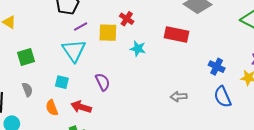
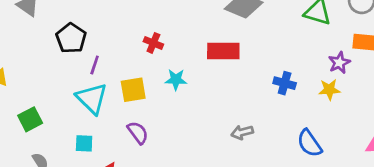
purple line: (81, 26) -> (95, 65), turned -32
yellow square: (108, 33) -> (133, 90), moved
blue semicircle: (223, 97) -> (309, 143), moved

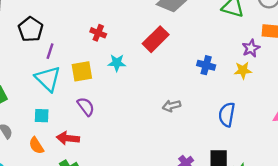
red rectangle: (223, 51) -> (156, 39), turned -45
blue semicircle: (309, 143) -> (227, 115), turned 45

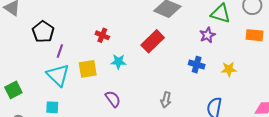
purple star: (251, 48) -> (207, 35), moved
gray arrow: (171, 106) -> (166, 100), turned -63
purple semicircle: (86, 107) -> (113, 99), moved

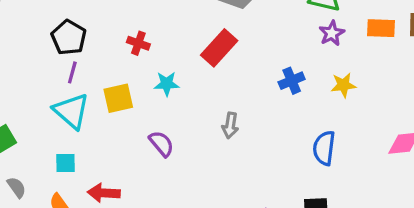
black pentagon: (43, 32) -> (69, 37), moved
purple star: (207, 35) -> (332, 33), moved
blue cross: (197, 65) -> (292, 81), turned -35
gray arrow: (166, 100) -> (230, 125), moved

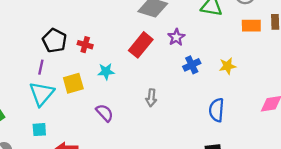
purple star: (332, 33) -> (176, 37), moved
black pentagon: (69, 37) -> (54, 41), moved
cyan triangle: (71, 111) -> (42, 94), turned 32

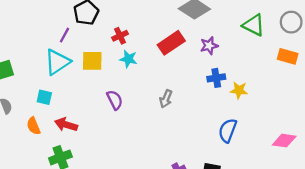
red cross: (85, 45) -> (120, 36), moved, turned 32
yellow star: (228, 66) -> (239, 90), moved

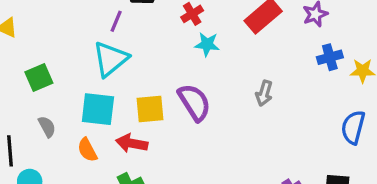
yellow square: (92, 61) -> (150, 109), moved
cyan square: (44, 97) -> (98, 109), size x1.6
purple semicircle: (115, 100) -> (194, 102), size x1.4

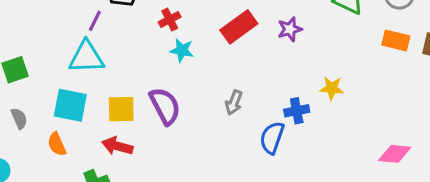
blue cross: (330, 57) -> (297, 111), moved
cyan triangle: (110, 59) -> (86, 57), turned 33
blue semicircle: (353, 127) -> (272, 138), moved
red arrow: (132, 143) -> (117, 146), moved

